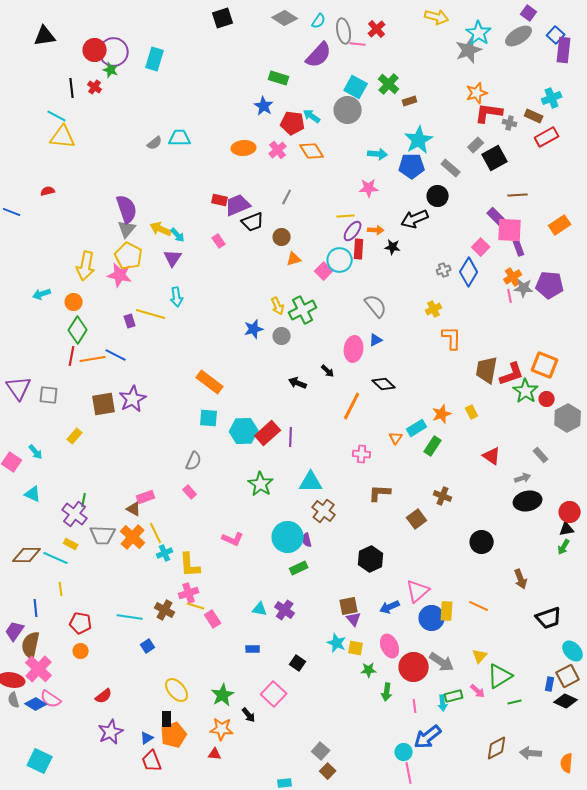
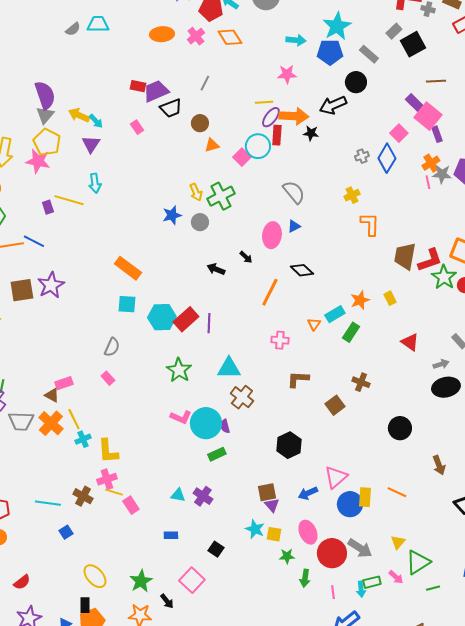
orange arrow: (376, 230) -> (294, 116), size x1.8
pink square: (510, 230) -> (428, 116), turned 36
pink L-shape: (233, 539) -> (181, 417), moved

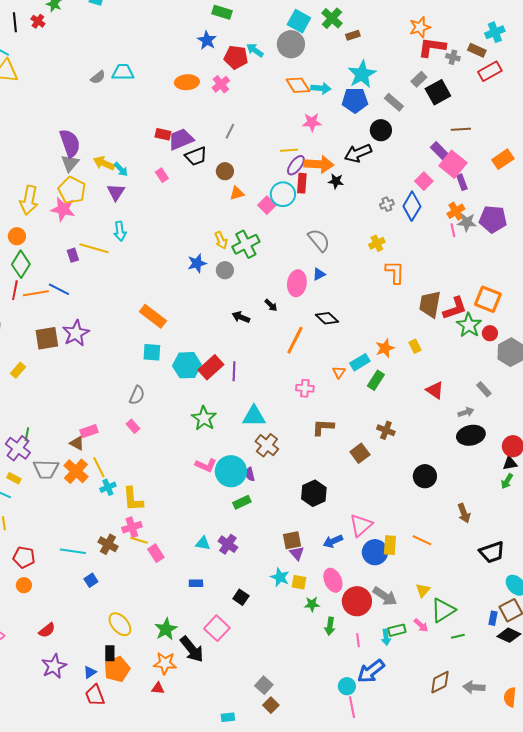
orange diamond: (230, 37) -> (298, 85), moved
black arrow: (167, 601) -> (192, 649), size x1.8

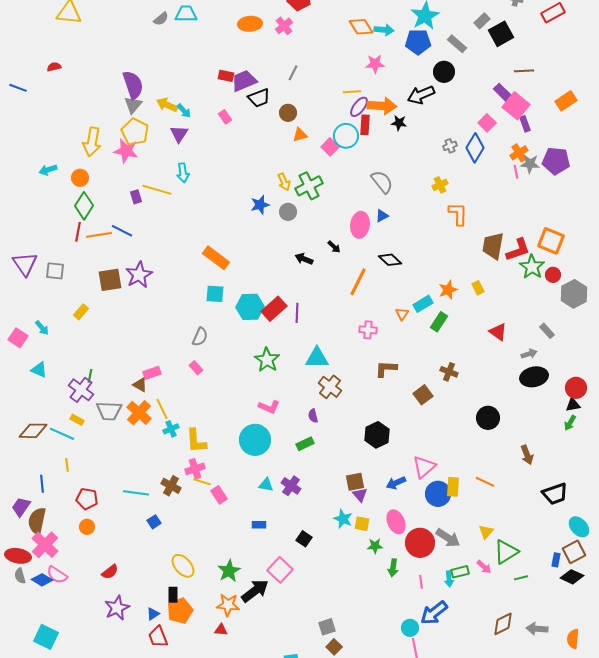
cyan circle: (231, 471) -> (255, 440), moved
black arrow: (192, 649) -> (255, 591), turned -88
gray square: (264, 685) -> (327, 627), turned 30

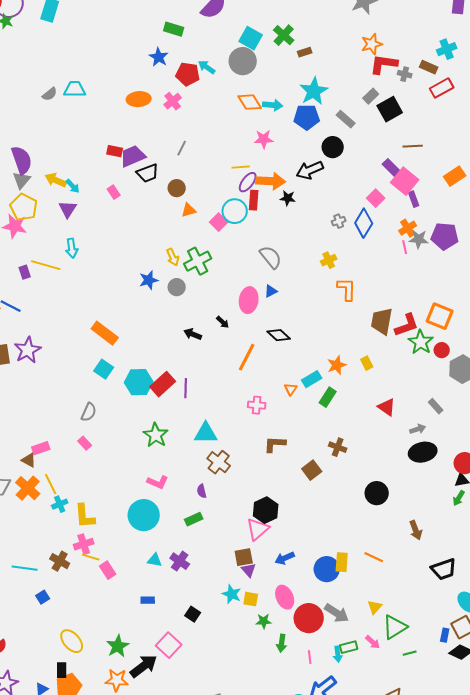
cyan square: (215, 294) -> (104, 369), turned 30
pink triangle: (424, 467) -> (258, 529), moved

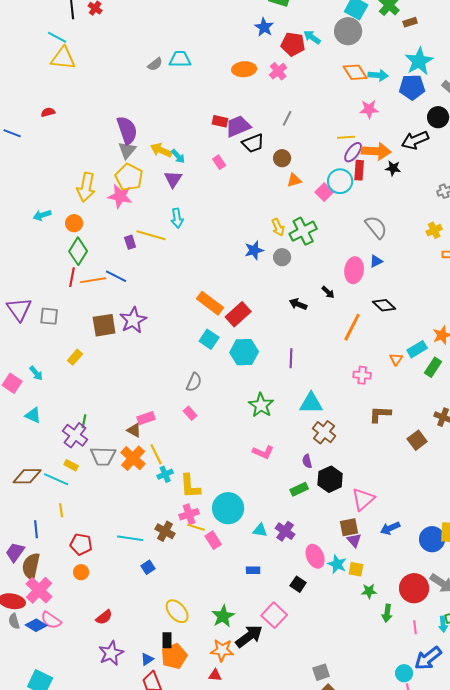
red rectangle: (163, 384) -> (238, 314), moved
black hexagon: (266, 510) -> (330, 479), moved
cyan circle: (144, 515) -> (228, 508), moved
pink ellipse: (285, 597) -> (315, 556), moved

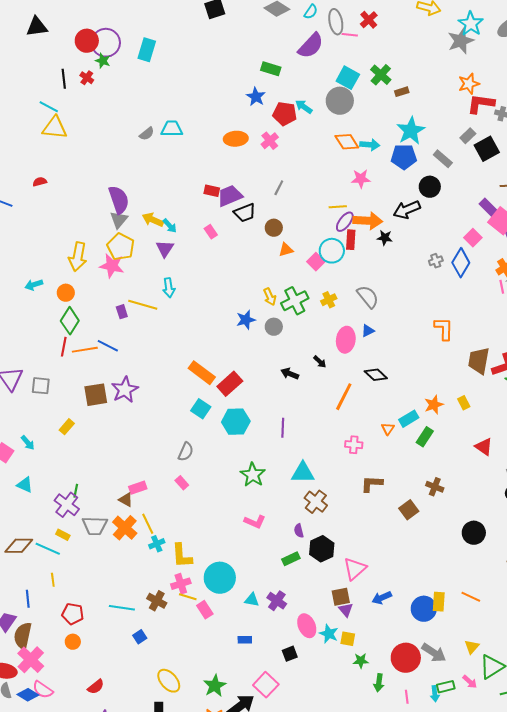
yellow cross: (434, 230) -> (329, 300), moved
black square: (298, 584) -> (290, 654), turned 35

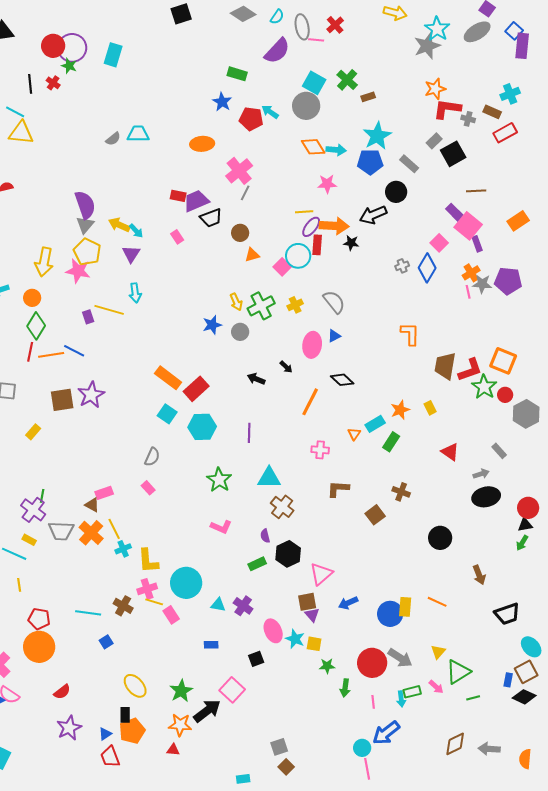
pink cross: (270, 141) -> (239, 171), moved, size x1.5
orange circle: (73, 642) -> (39, 647), size x2.0

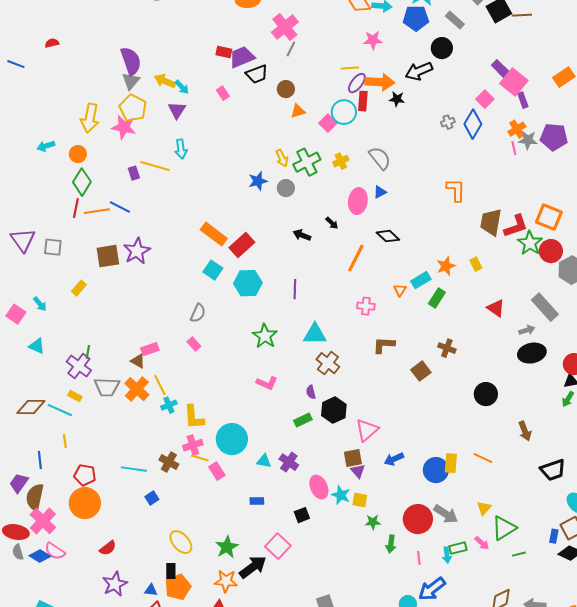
brown line: (476, 191) -> (522, 15), moved
red circle: (505, 395) -> (551, 251), size x1.5
gray rectangle: (499, 451) -> (545, 307), size x1.8
blue triangle: (105, 734) -> (151, 590), turned 40

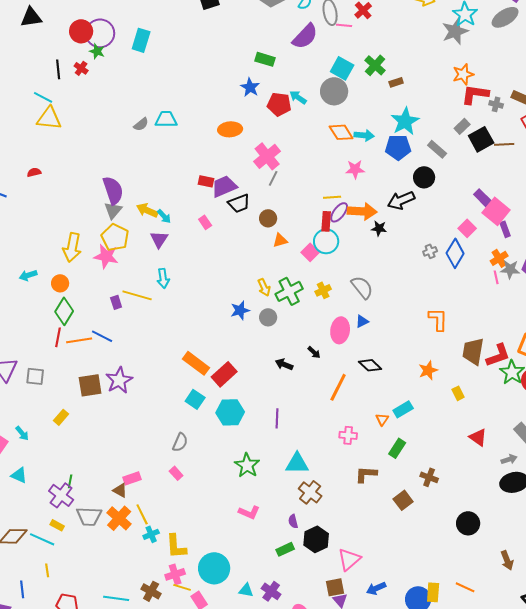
red rectangle: (363, 101) -> (326, 221), moved
orange star: (446, 266) -> (428, 370), moved
green rectangle: (437, 298) -> (397, 448), moved

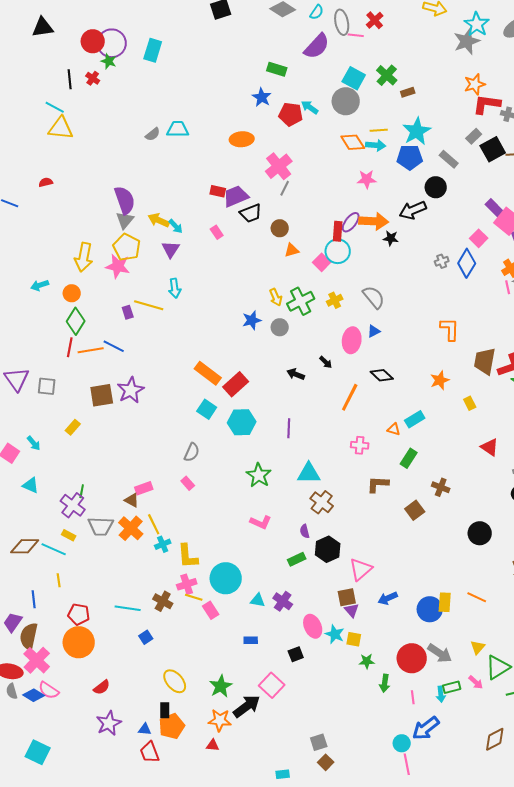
yellow line: (332, 197) -> (379, 130), moved
orange triangle: (382, 419) -> (394, 429), turned -48

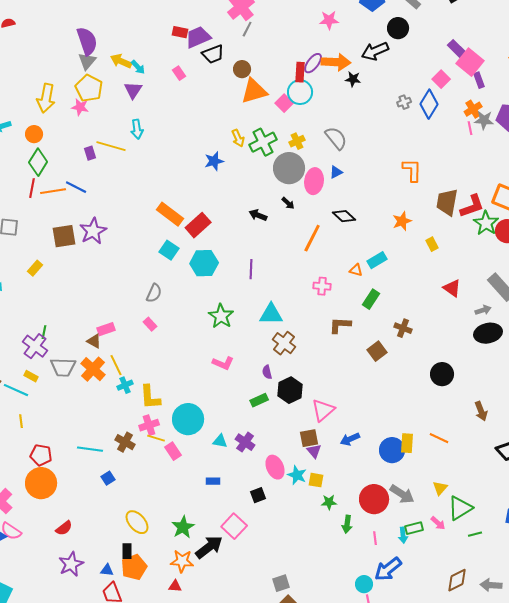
orange triangle: (292, 250) -> (254, 91), size x1.8
pink star: (118, 266) -> (80, 107), size x0.7
gray circle: (280, 327) -> (289, 168), moved, size x1.8

